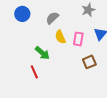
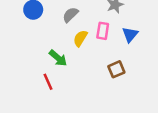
yellow semicircle: (60, 37) -> (80, 38), turned 56
pink rectangle: (78, 39) -> (103, 31), moved

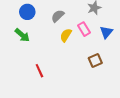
pink rectangle: (103, 31) -> (84, 29), turned -40
green arrow: (58, 58) -> (22, 35), moved

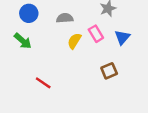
gray semicircle: (58, 16) -> (65, 18), turned 40
red line: (39, 71) -> (43, 83), turned -32

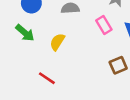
yellow semicircle: (74, 41) -> (57, 42), moved

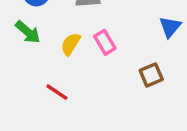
pink rectangle: (104, 25) -> (105, 42), moved

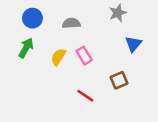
green arrow: (28, 32) -> (26, 48), turned -102
red line: (57, 92) -> (85, 96), moved

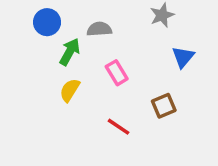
green arrow: (26, 48) -> (70, 52), moved
yellow semicircle: (58, 57) -> (70, 90), moved

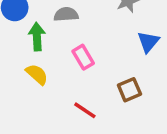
green arrow: (70, 52) -> (37, 37), turned -32
yellow semicircle: (70, 90) -> (37, 74), turned 100

